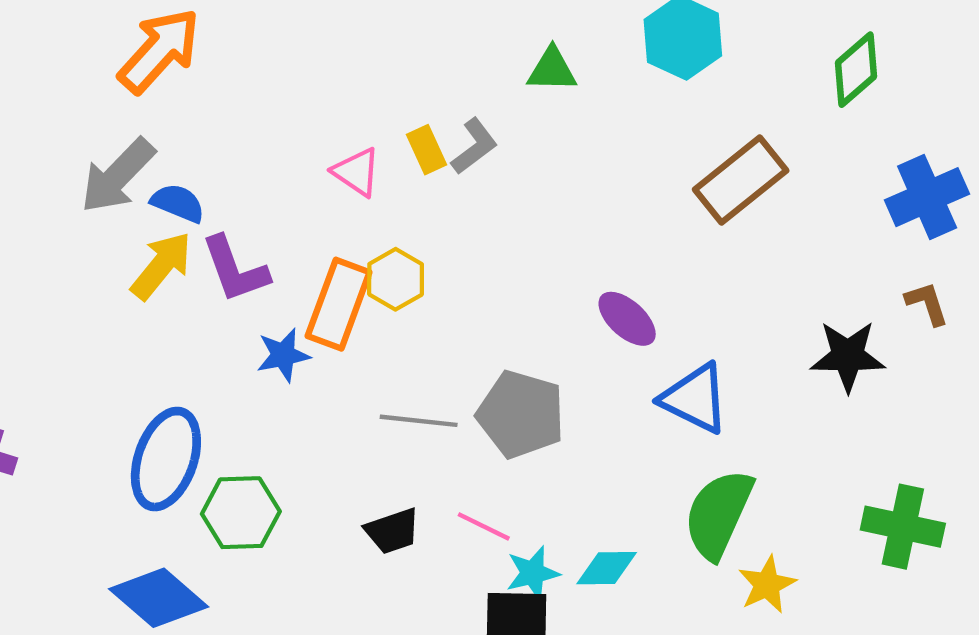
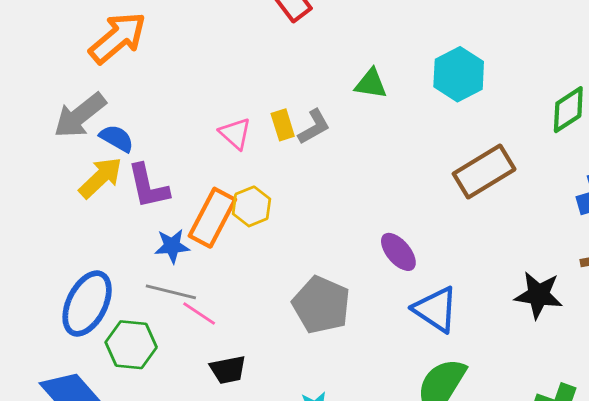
gray line: (419, 421) -> (171, 292), moved
pink line: (484, 526) -> (199, 313), moved

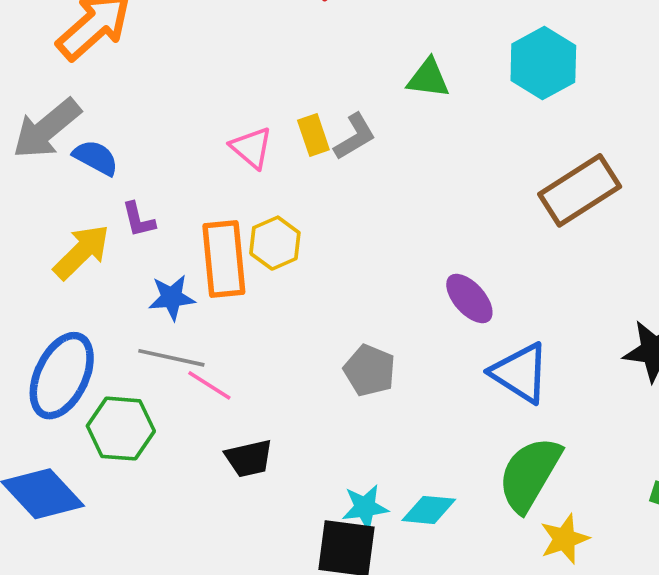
yellow arrow: (101, 178) -> (82, 252), moved
purple L-shape: (148, 186) -> (138, 220), size x0.6
orange rectangle: (212, 218) -> (224, 259), turned -32
gray pentagon: (321, 305) -> (370, 370), size x0.7

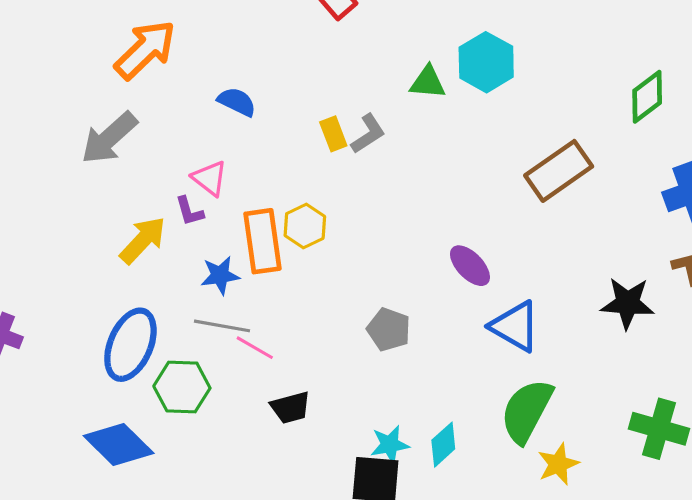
cyan hexagon: (543, 63) -> (486, 62), moved
pink triangle: (252, 148) -> (210, 178), moved
blue semicircle: (96, 158) -> (237, 102), moved
cyan diamond: (429, 510) -> (443, 445), turned -45

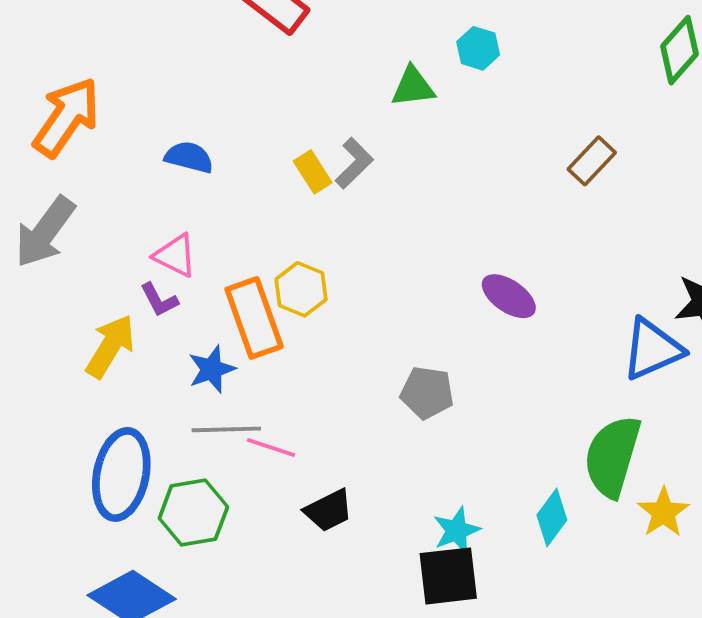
cyan hexagon: (486, 62) -> (478, 48), size x0.6
brown rectangle: (559, 171) -> (592, 161), size x0.6
blue triangle: (515, 326) -> (652, 349), moved, turned -42
cyan diamond: (443, 445) -> (552, 518), moved

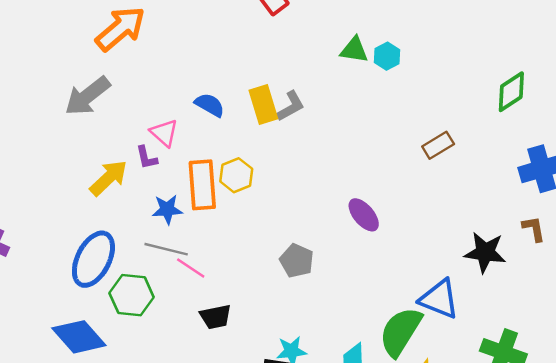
green triangle: (413, 87) -> (354, 50), moved
blue semicircle: (189, 157) -> (210, 105), moved
yellow rectangle: (313, 172) -> (263, 104), size x1.4
blue triangle: (652, 349) -> (439, 299), moved, turned 30

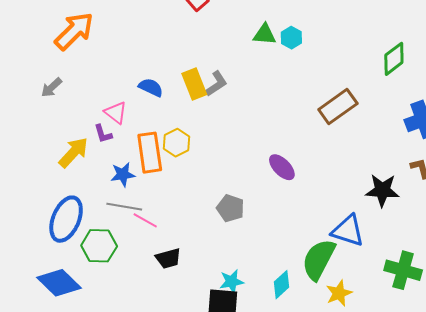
gray arrow: (87, 96) -> (52, 87), size x0.6
brown rectangle: (438, 145) -> (338, 106), size x1.5

